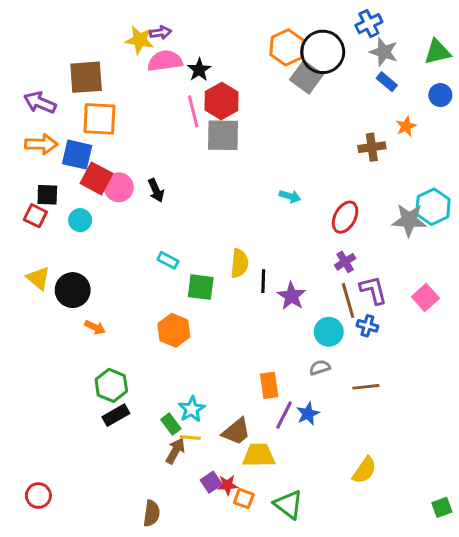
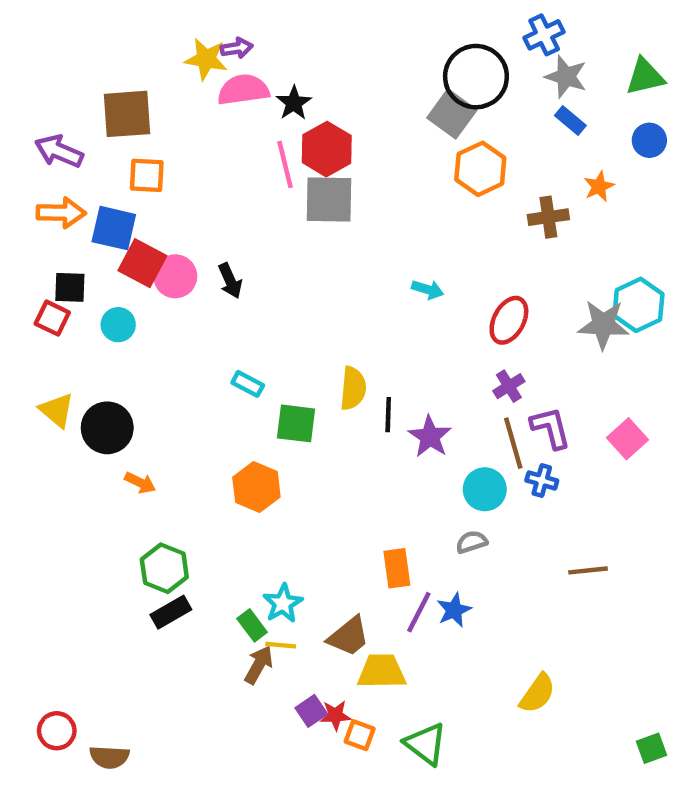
orange hexagon: (287, 47) -> (480, 169), moved
orange square: (99, 119) -> (147, 175), size x0.7
brown line: (366, 387) -> (588, 570), moved
brown semicircle: (152, 513) -> (109, 757), moved, turned 85

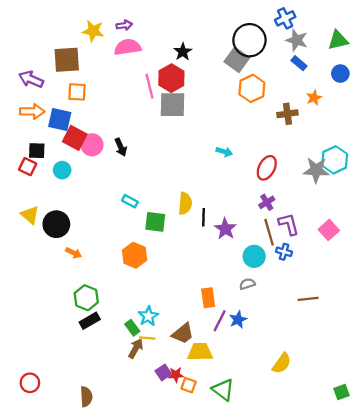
yellow star: (206, 59) -> (93, 31), moved
black star: (294, 103) -> (183, 52), moved
brown semicircle: (109, 757) -> (86, 397), moved, turned -96

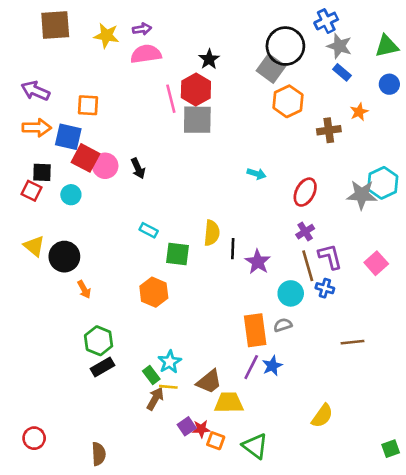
brown square: (67, 60) -> (55, 25), moved
orange arrow: (74, 253) -> (84, 289), turned 35
orange rectangle: (208, 298) -> (255, 330), moved, size x1.4

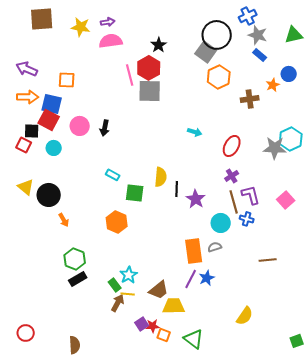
blue circle: (389, 84) -> (289, 74), moved
red square: (85, 158) -> (49, 120), moved
black arrow: (138, 168) -> (105, 128), turned 35

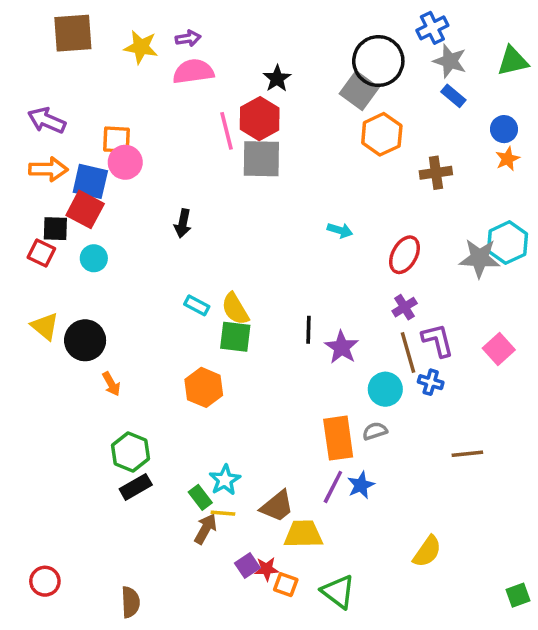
orange star: (273, 85) -> (507, 159), moved
pink circle: (80, 126) -> (125, 162), moved
yellow semicircle: (161, 177) -> (235, 309), moved, turned 144

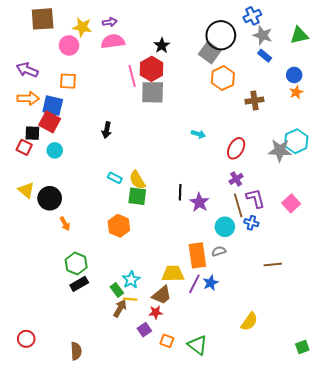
pink circle: (125, 162) -> (69, 45), moved
yellow trapezoid: (303, 534) -> (173, 274), moved
red star: (267, 569) -> (156, 312), moved

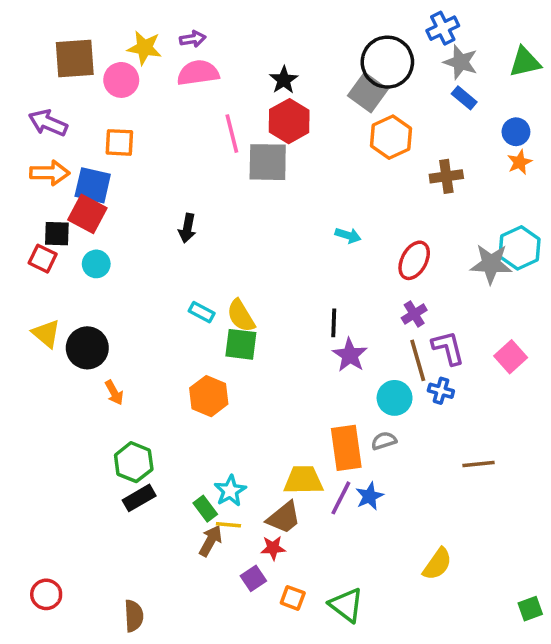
brown square: (43, 19) -> (75, 59), moved
red hexagon: (152, 69) -> (289, 121), moved
black line: (180, 192) -> (334, 323), moved

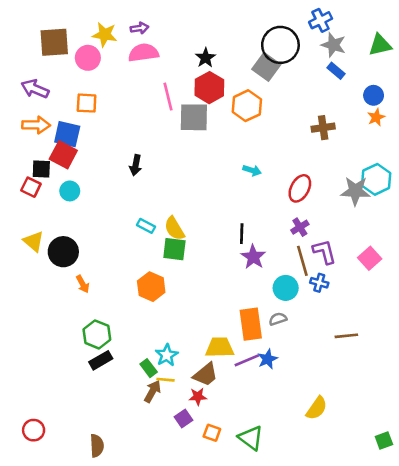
orange hexagon: (391, 137) -> (247, 106), moved
purple line: (341, 498) -> (247, 360), turned 40

